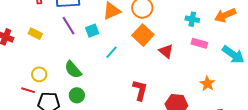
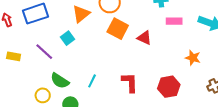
purple line: (69, 26) -> (44, 52), moved
cyan line: (112, 52) -> (92, 81), moved
yellow circle: (39, 74) -> (43, 95), moved

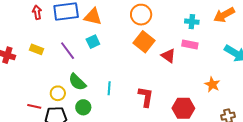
orange triangle: (81, 14) -> (93, 17), moved, turned 42
pink rectangle: (174, 21) -> (190, 45), moved
cyan line: (92, 81) -> (109, 88), turned -32

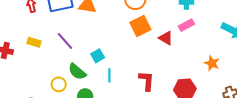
cyan square: (93, 42) -> (98, 56), moved
orange square: (144, 42) -> (140, 26), turned 30
pink rectangle: (190, 45) -> (186, 25), turned -35

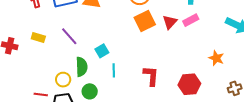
red triangle: (166, 38) -> (170, 22), moved, turned 42
green semicircle: (77, 72) -> (82, 67), turned -132

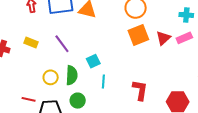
yellow circle: (63, 80) -> (51, 77), moved

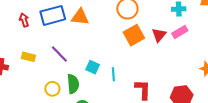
cyan square: (93, 61) -> (93, 67), turned -32
cyan line: (103, 82) -> (113, 74), moved

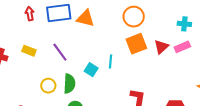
cyan line: (113, 74) -> (111, 62), moved

